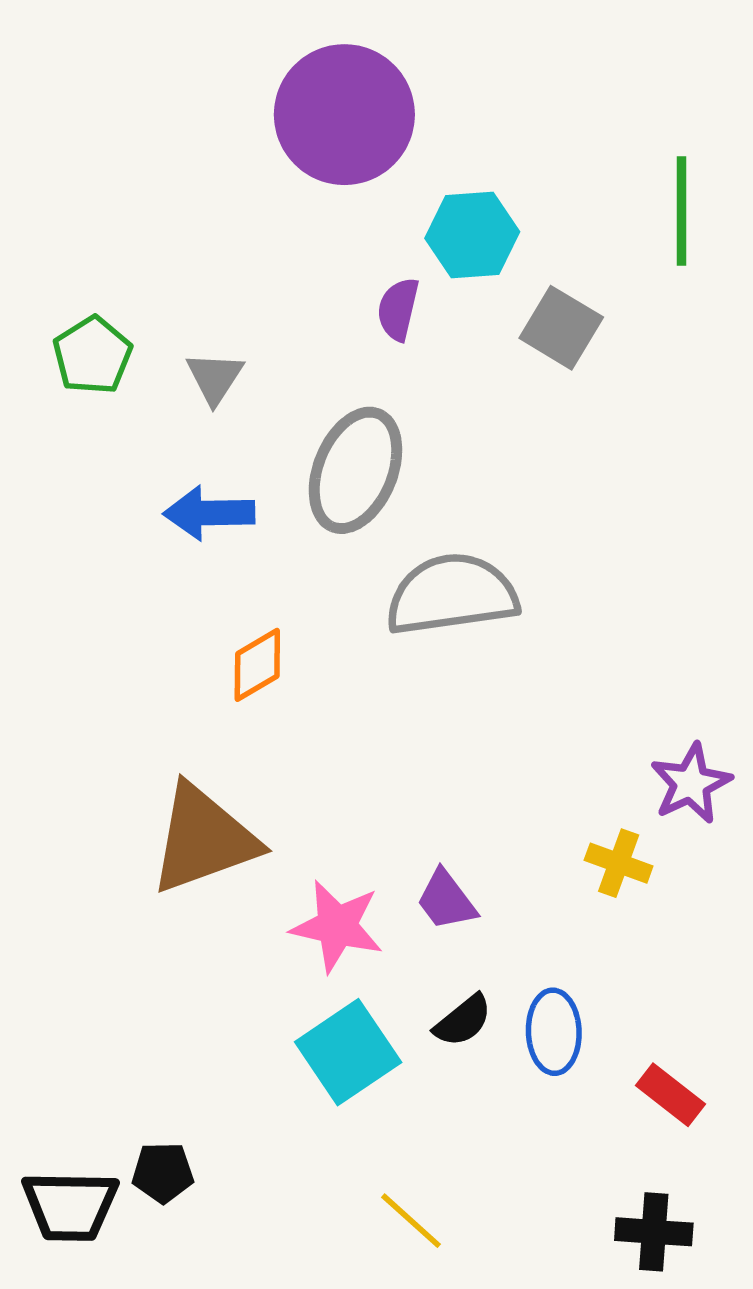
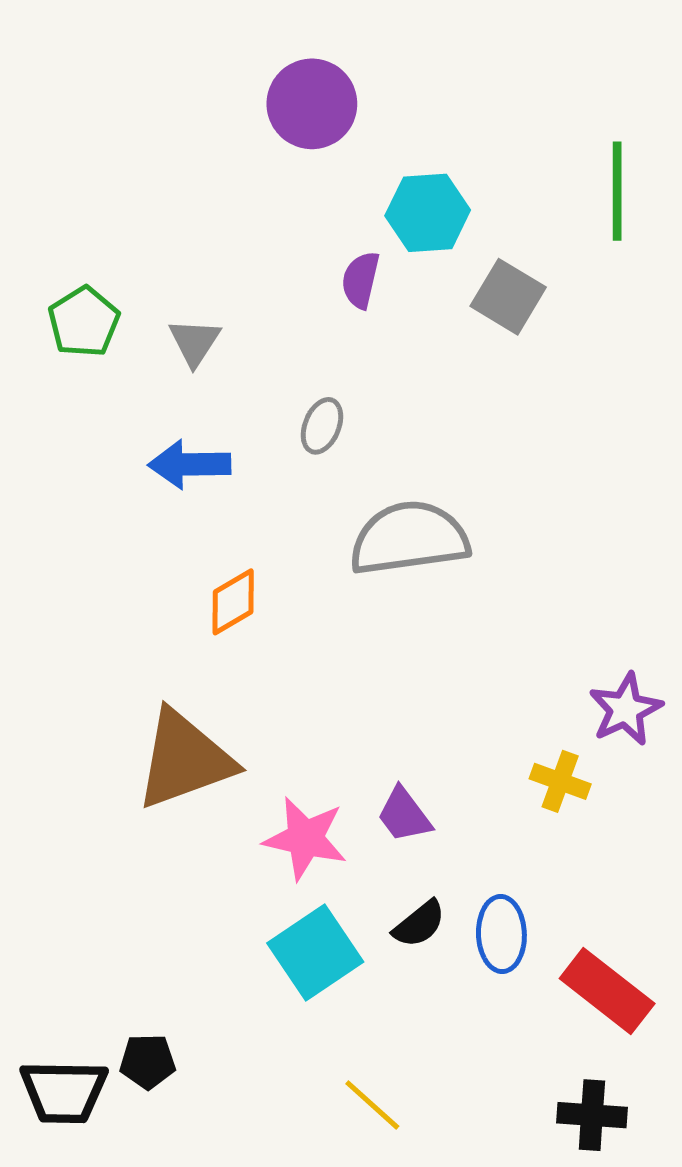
purple circle: (344, 115) -> (312, 104), size x0.7
gray ellipse: (355, 470) -> (322, 426), size x0.5
red rectangle: (670, 1095) -> (607, 991), size x1.5

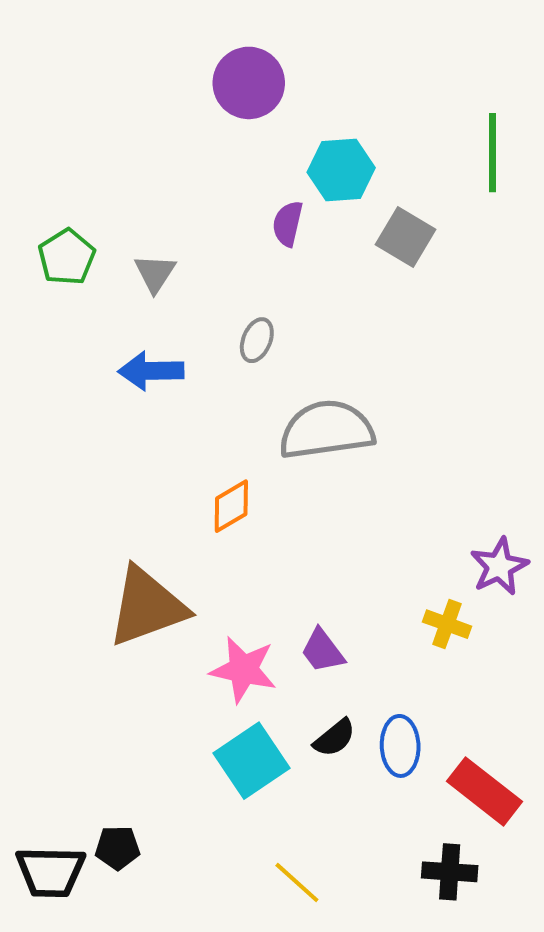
orange diamond: (233, 602) -> (231, 506), moved
black cross: (592, 1115) -> (450, 872), moved

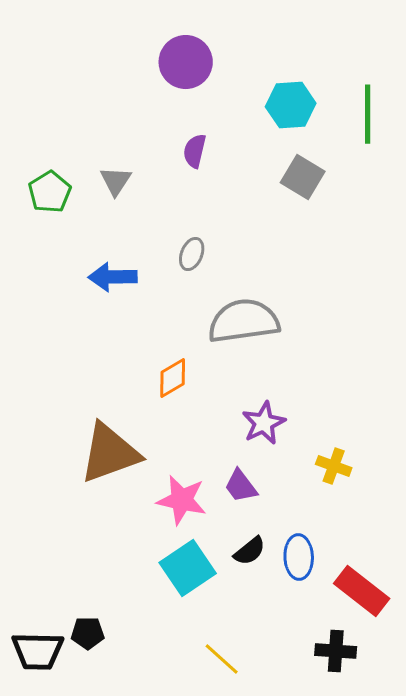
cyan hexagon: (341, 170) -> (291, 105), moved
purple semicircle: (288, 224) -> (195, 151), moved
gray triangle: (155, 273) -> (116, 181), moved
purple star: (499, 566) -> (264, 423), moved

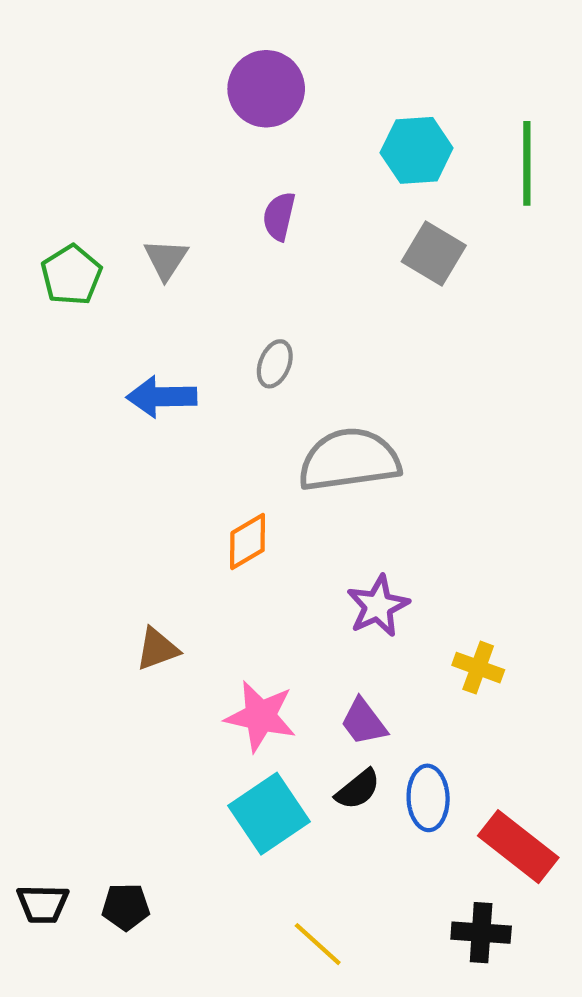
brown triangle: (110, 453) -> (157, 649), size x0.5
purple trapezoid: (241, 486) -> (364, 722), moved
black trapezoid: (38, 651) -> (43, 904), moved, size x0.7

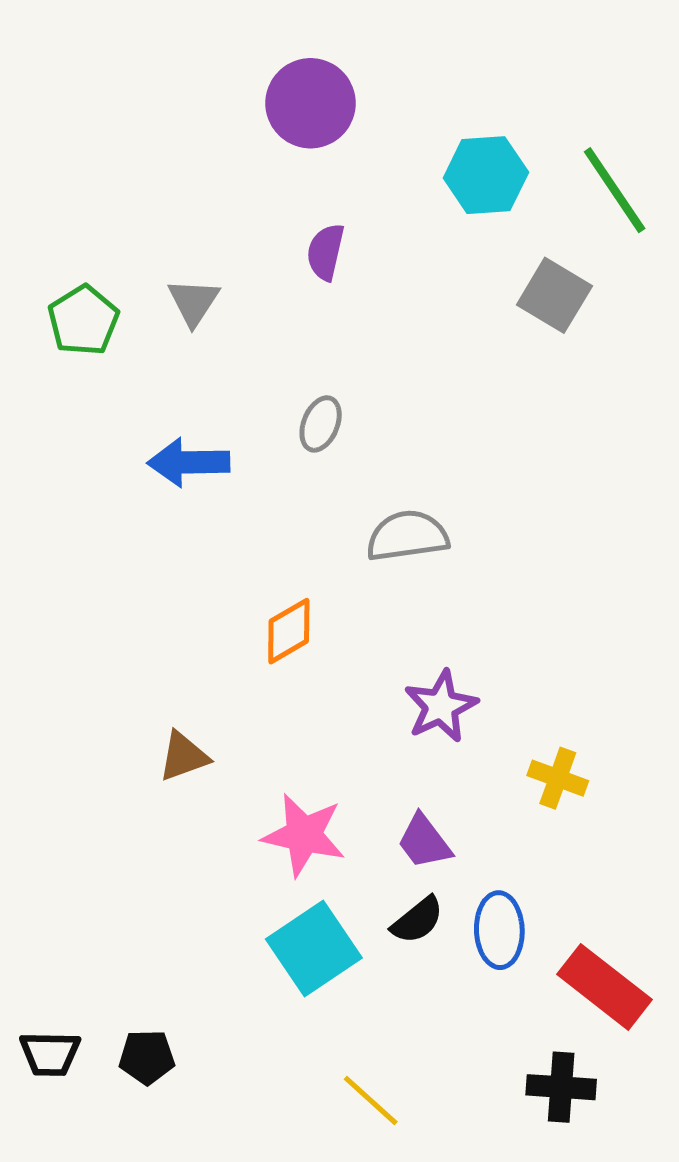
green line: (527, 163) -> (615, 190), turned -34
gray square: (434, 254) -> (554, 295), moved
gray semicircle: (349, 460) -> (407, 536), size x0.7

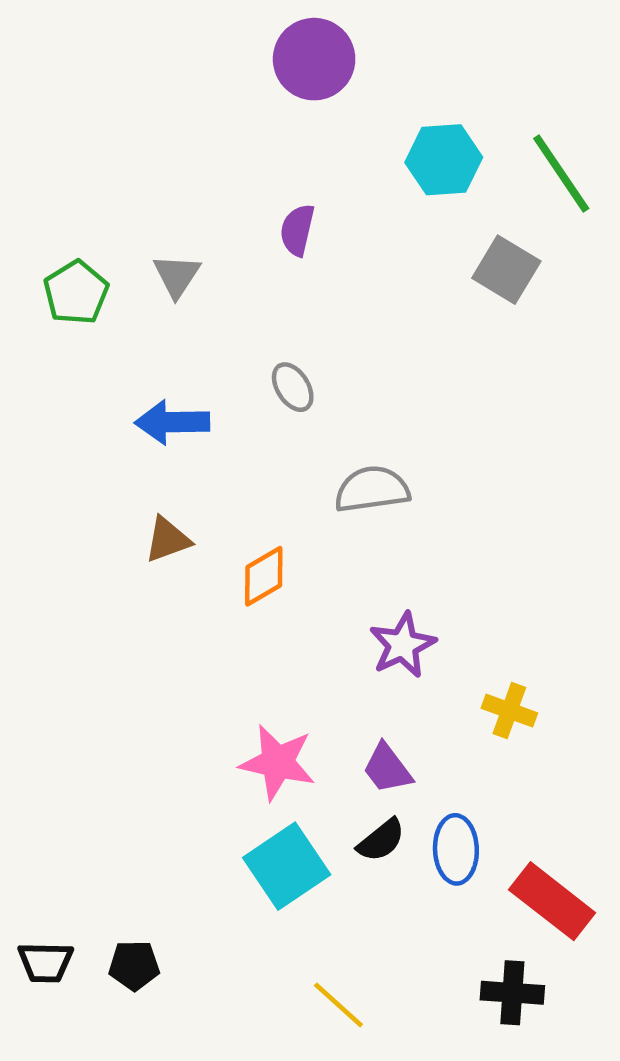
purple circle: (311, 103) -> (314, 59), moved
gray ellipse: (321, 424) -> (293, 387), turned -54
brown triangle: (184, 756) -> (168, 540), moved

